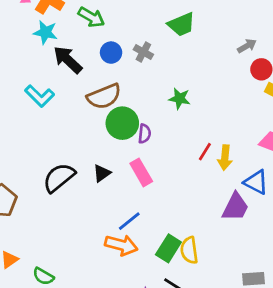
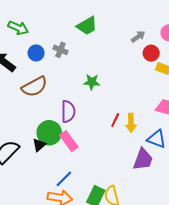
green circle: (122, 123) -> (49, 133), moved
purple semicircle: (144, 134) -> (68, 111), size x1.5

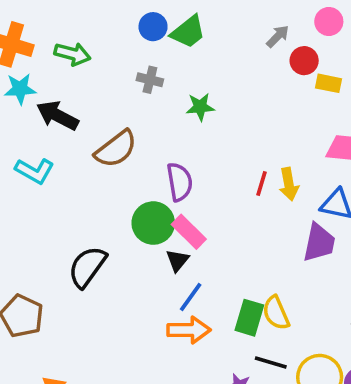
blue circle: (36, 53) -> (153, 27), moved
green star: (92, 82) -> (200, 107), moved
black triangle: (39, 145) -> (177, 260), moved

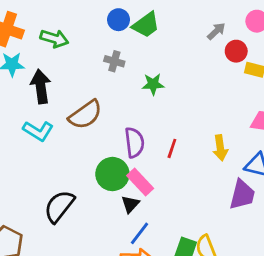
black arrow: (58, 116) -> (41, 87), turned 52
cyan L-shape: (35, 171) -> (38, 131), moved
red line: (262, 184) -> (172, 148), moved

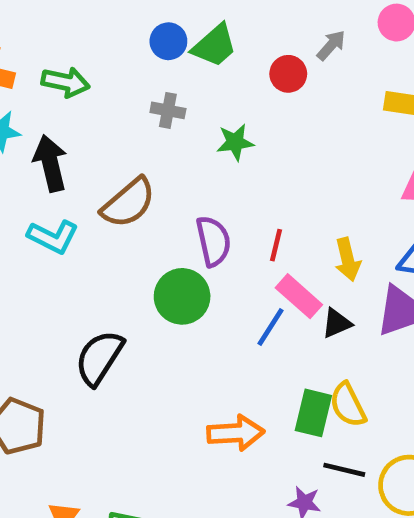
red circle: (236, 51) -> (288, 74), moved
yellow arrow: (220, 148) -> (348, 259), moved
pink rectangle: (140, 182) -> (299, 296), moved
black triangle: (130, 204) -> (337, 323), moved, turned 30
blue line: (140, 233) -> (271, 327), moved

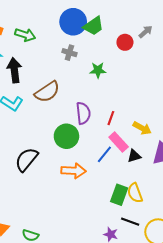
blue circle: (168, 41) -> (73, 22), size x1.6
yellow arrow: (348, 259) -> (142, 128), turned -54
orange arrow: (236, 433) -> (74, 171), moved

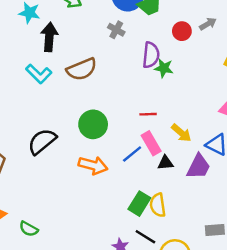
green star: (98, 70) -> (164, 68), moved
purple semicircle: (83, 113) -> (151, 55), moved
red line: (111, 118) -> (148, 114), turned 56

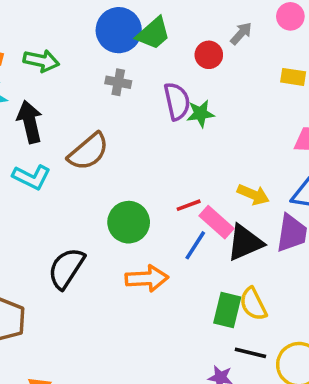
red line: (148, 114) -> (189, 205), moved
black triangle: (165, 163) -> (245, 243), size x1.6

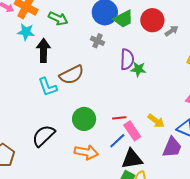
red circle: (209, 55) -> (152, 20), moved, size x1.5
cyan L-shape: (32, 177) -> (48, 87), moved, turned 30
black triangle: (245, 243) -> (132, 159), moved

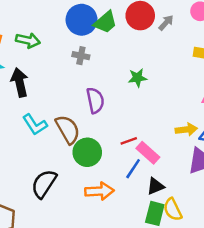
purple semicircle: (127, 59) -> (95, 100), moved
brown semicircle: (72, 75) -> (68, 129), moved, turned -80
yellow arrow: (156, 121) -> (186, 130), moved, turned -30
black triangle: (132, 159) -> (155, 186), size x0.7

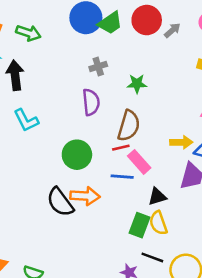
gray cross: (81, 56) -> (98, 66), moved, turned -35
brown semicircle: (68, 129) -> (129, 126), moved, turned 40
blue line: (133, 169) -> (122, 177), turned 55
black semicircle: (44, 184) -> (60, 202), moved, turned -76
black triangle: (155, 186) -> (157, 197), moved

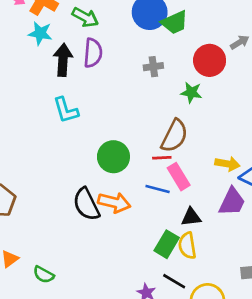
red circle: (147, 20) -> (210, 60), moved
purple semicircle: (91, 102) -> (93, 53), moved

